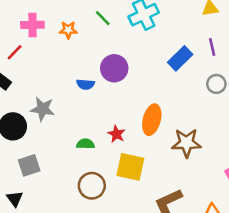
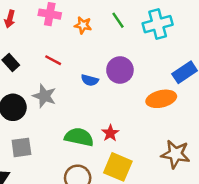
red line: (15, 52) -> (53, 60), moved, turned 63
orange ellipse: (152, 120) -> (161, 99), moved, turned 52
green semicircle: (85, 144) -> (79, 137), size x1.6

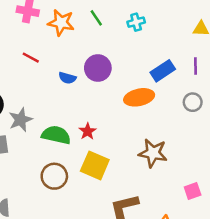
cyan cross: (158, 24) -> (136, 22), size x0.6
orange star: (83, 25) -> (61, 23), size x1.5
gray star: (44, 96) -> (21, 120), moved, turned 30

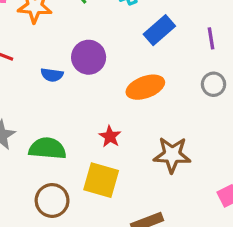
blue rectangle: (163, 71) -> (159, 30), moved
red star: (88, 131) -> (110, 136), moved

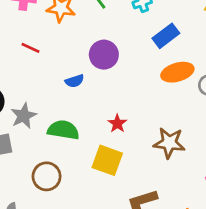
blue semicircle: (52, 75) -> (75, 81), moved, turned -30
orange ellipse: (145, 87) -> (177, 72), moved
brown circle: (52, 200) -> (47, 176), moved

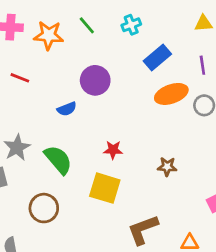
red star: (117, 123) -> (113, 150), turned -30
green semicircle: (63, 130) -> (58, 160), turned 44
brown star: (169, 143) -> (167, 167), size x0.6

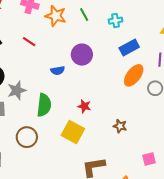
orange ellipse: (171, 94) -> (134, 75), turned -45
green semicircle: (58, 160) -> (44, 105), turned 35

